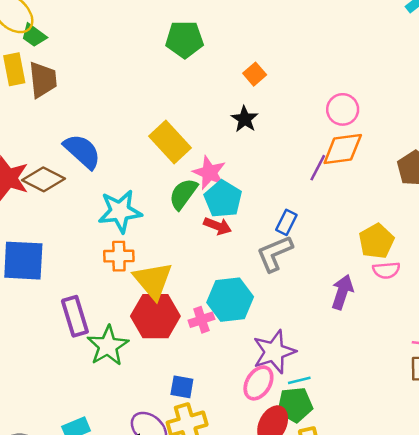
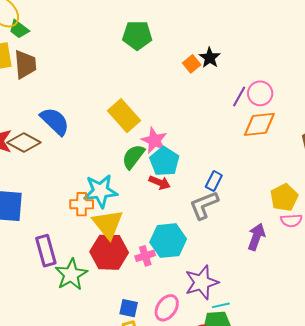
black star: (245, 119) -> (210, 58), moved
purple line: (318, 168) -> (239, 97), moved
cyan star: (120, 211) -> (101, 191), moved
pink ellipse: (258, 383) -> (167, 308), moved

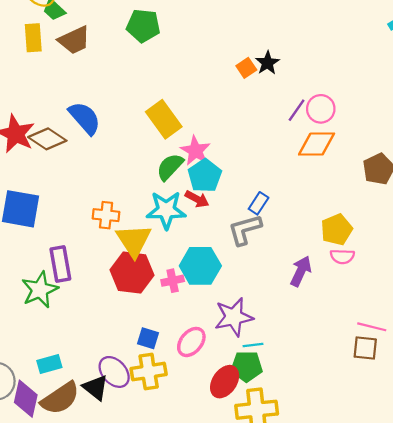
green pentagon: (137, 35) -> (143, 26), moved
brown trapezoid: (25, 64) -> (74, 40), moved, turned 64
cyan star: (101, 191) -> (166, 210), moved
green star: (71, 275) -> (40, 290), moved

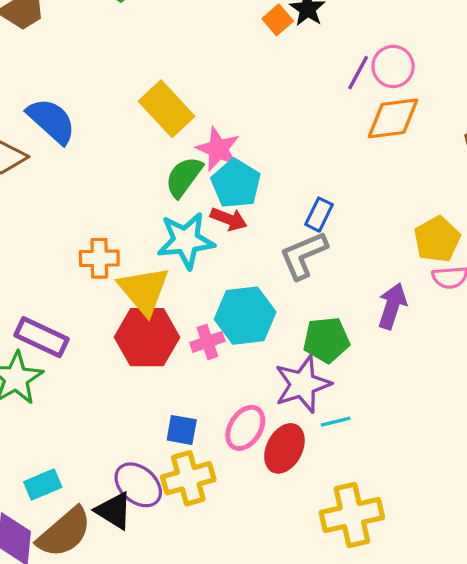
purple rectangle: (60, 264) -> (41, 337), turned -48
green pentagon: (247, 366) -> (326, 340), moved
red ellipse: (225, 382) -> (284, 448), moved

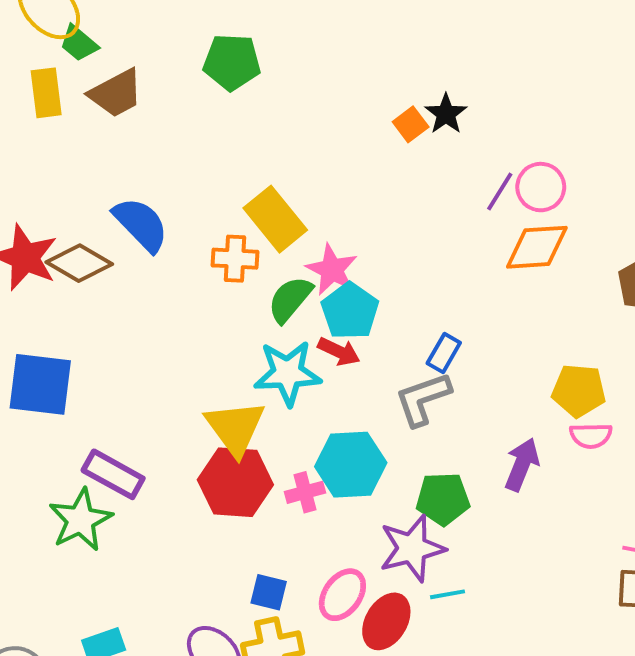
yellow pentagon: (437, 239) -> (579, 391), turned 30
orange cross: (99, 258) -> (235, 259), moved

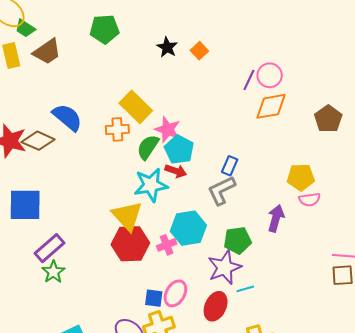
black star: (446, 114) -> (167, 47), moved
purple rectangle: (113, 474) -> (49, 248), moved, turned -64
green star: (80, 520) -> (53, 272), size x0.7
pink ellipse: (342, 595) -> (175, 293), moved

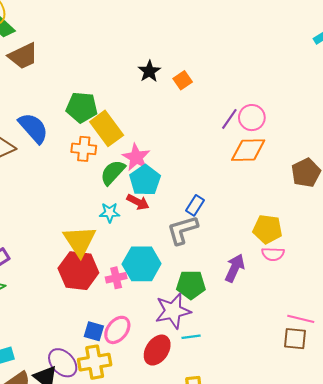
green pentagon: (104, 29) -> (82, 107), moved
cyan star: (151, 185) -> (110, 213), size x0.6

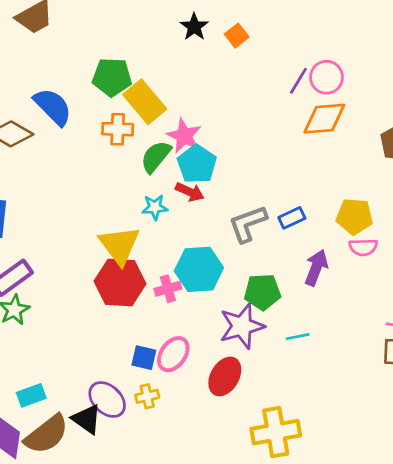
blue rectangle: (195, 205) -> (292, 218), moved, turned 36
cyan line: (191, 337) -> (298, 337), moved
yellow cross: (95, 362) -> (147, 396), size x0.6

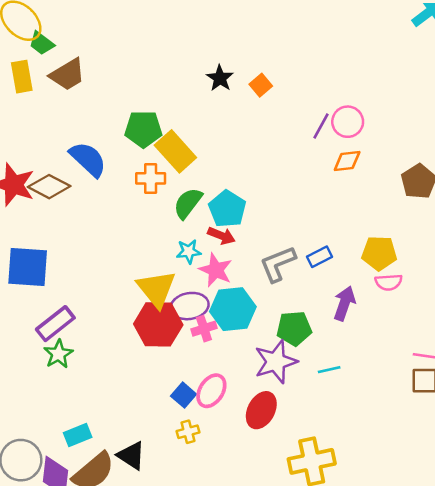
orange diamond: (324, 119) -> (347, 161), size x0.7
pink star: (184, 136) -> (216, 270), moved
blue square: (144, 358) -> (184, 395), turned 30
purple ellipse: (107, 400) -> (190, 306), moved, turned -51

